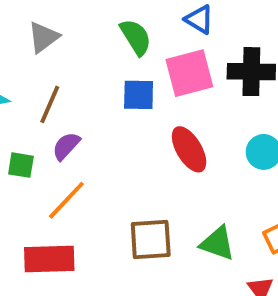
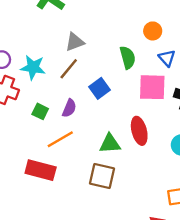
blue square: (139, 95) -> (99, 88), moved, turned 36
brown line: (50, 104) -> (69, 69), moved
purple semicircle: (66, 146) -> (69, 108), turned 144
green triangle: (217, 243) -> (110, 144), moved, turned -40

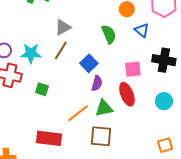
pink square: (152, 87) -> (133, 69), moved, size x0.7
purple semicircle: (69, 108) -> (97, 83), moved
orange line: (60, 139) -> (78, 113), moved

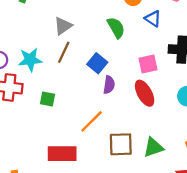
green triangle: (104, 108) -> (153, 147), moved

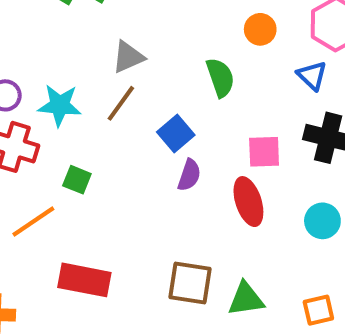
blue triangle: (153, 19) -> (312, 76), moved
orange line: (92, 121) -> (33, 221), moved

